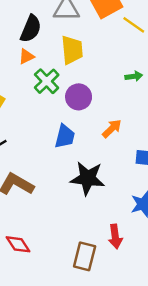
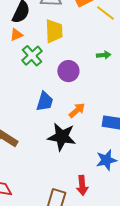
purple circle: (79, 97) -> (68, 71), moved
orange arrow: (112, 129) -> (77, 110), moved

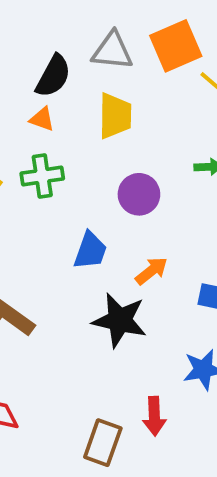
orange triangle: (16, 35) -> (42, 119), turned 40
green cross: (32, 56) -> (42, 176), moved, turned 30

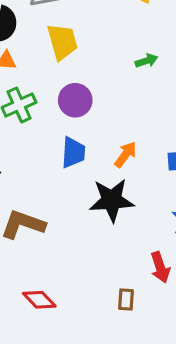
purple circle: (139, 194) -> (75, 100), moved
brown rectangle: (103, 443) -> (126, 300), size x0.6

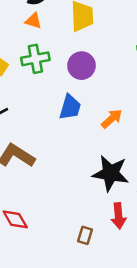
black star: (112, 200) -> (111, 173), moved

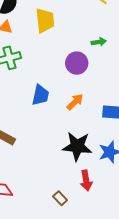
purple circle: (81, 66) -> (77, 63), moved
brown rectangle: (85, 235) -> (60, 198), turned -56

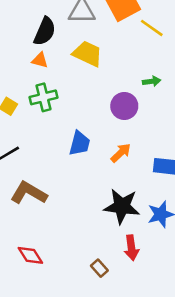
yellow trapezoid: (45, 20) -> (88, 54), turned -60

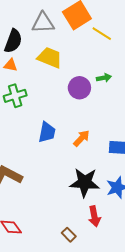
purple circle: (124, 106) -> (79, 88), moved

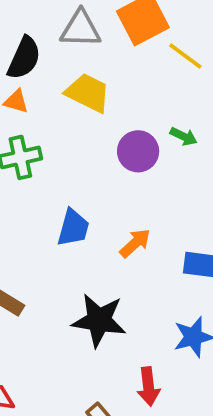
green arrow: (104, 78) -> (184, 136), turned 32
black star: (85, 182) -> (99, 320), moved

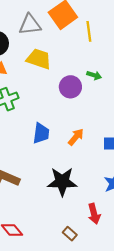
yellow line: (185, 56) -> (89, 31), turned 54

